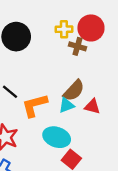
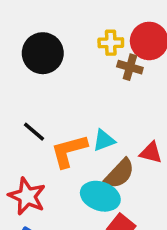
brown semicircle: (74, 91) -> (119, 174), moved
cyan triangle: (66, 105) -> (104, 140), moved

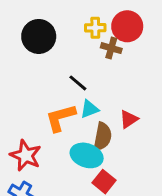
black line: (34, 132) -> (78, 83), moved
red triangle: (151, 153) -> (129, 119), turned -48
brown semicircle: (119, 174) -> (103, 137), turned -32

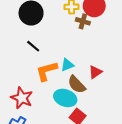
black line: (78, 83) -> (33, 46), moved
brown semicircle: (103, 137) -> (77, 84), turned 126

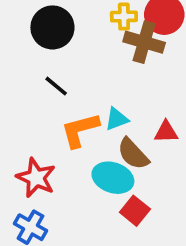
brown cross: (83, 21) -> (144, 42), size x1.5
red triangle: (95, 72) -> (166, 132), turned 32

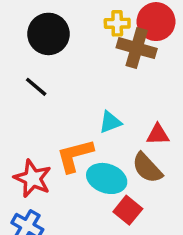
black line: (56, 86) -> (36, 87), moved
orange L-shape: (80, 130) -> (75, 156), moved
brown semicircle: (133, 154) -> (147, 168), moved

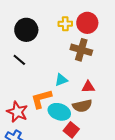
brown cross: (137, 48) -> (81, 50), moved
brown semicircle: (147, 168) -> (82, 106), turned -60

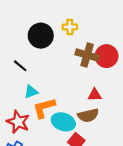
red circle: (87, 23) -> (106, 56), moved
black circle: (26, 30) -> (41, 36), moved
cyan triangle: (61, 80) -> (31, 92), moved

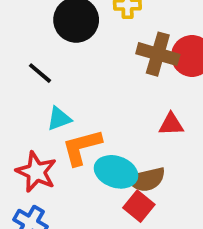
brown semicircle: (88, 115) -> (146, 179), moved

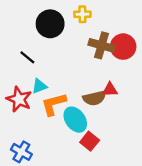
red star: (36, 172) -> (19, 99), moved
cyan ellipse: (116, 172) -> (75, 120), turned 35
brown semicircle: (146, 179) -> (94, 98), moved

